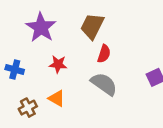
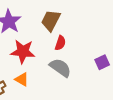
red star: (58, 64) -> (23, 52), size x1.6

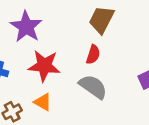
brown trapezoid: (51, 20) -> (101, 20), moved

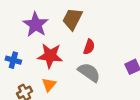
brown trapezoid: (101, 20) -> (72, 19), moved
orange triangle: (43, 102) -> (49, 85), turned 40

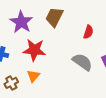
red semicircle: (89, 47) -> (88, 32), moved
gray semicircle: (89, 72) -> (82, 62), moved

